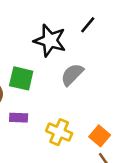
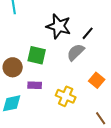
black line: (88, 25) -> (88, 33), moved
orange square: (100, 136) -> (97, 80), moved

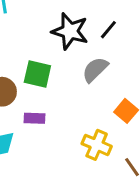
black line: (88, 33) -> (108, 30), moved
yellow cross: (66, 96) -> (97, 145), moved

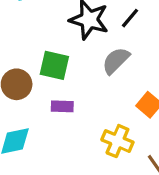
purple rectangle: (34, 118) -> (62, 106), moved

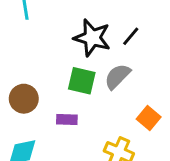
green square: (54, 65) -> (82, 81), moved

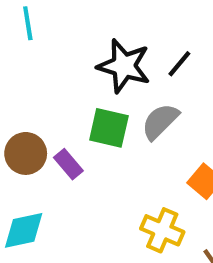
purple rectangle: (67, 119) -> (68, 164), moved, turned 48

